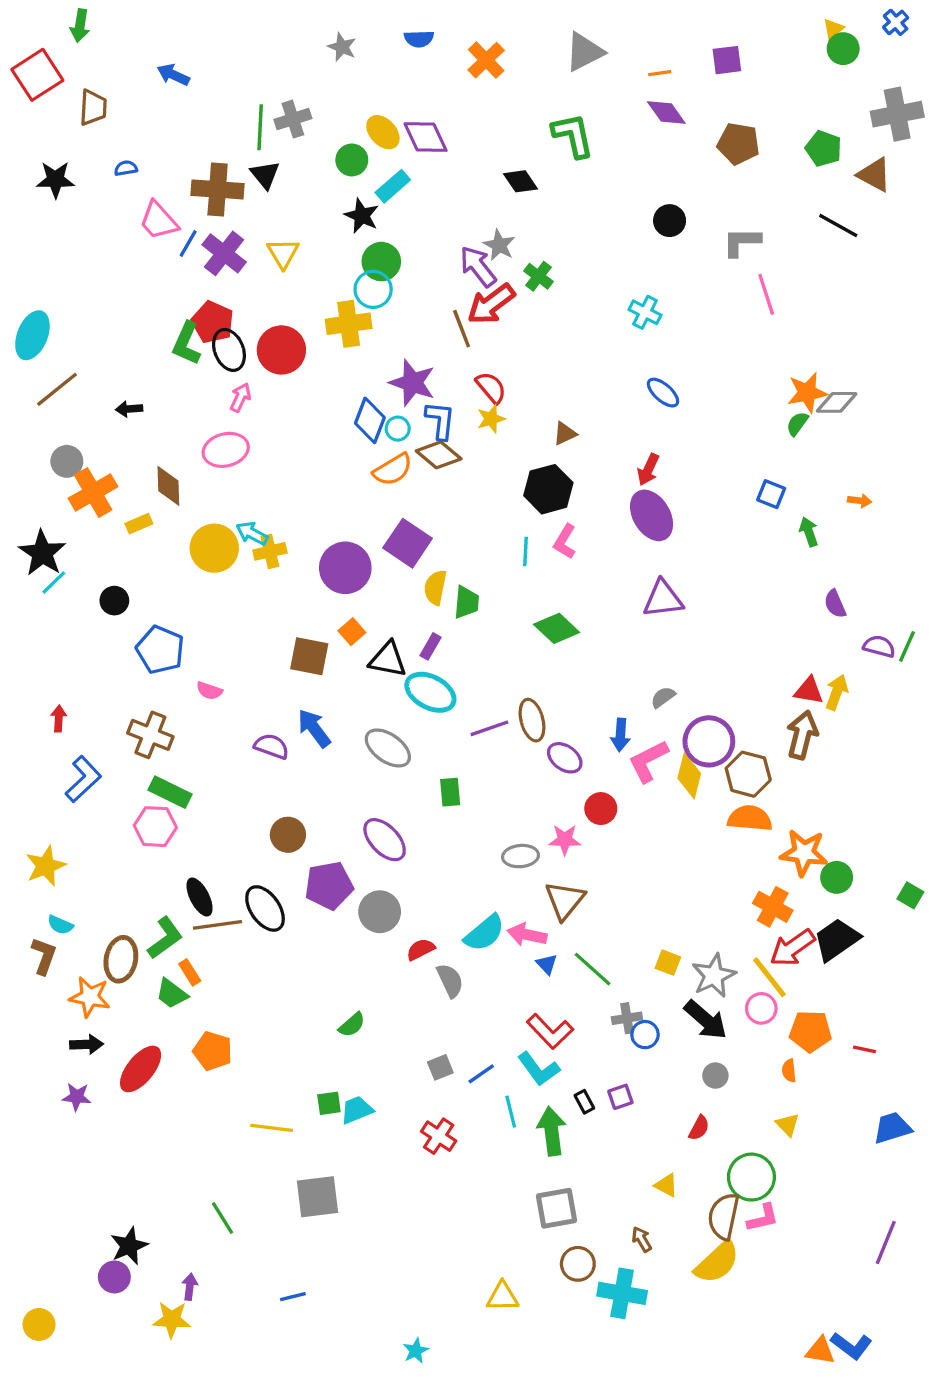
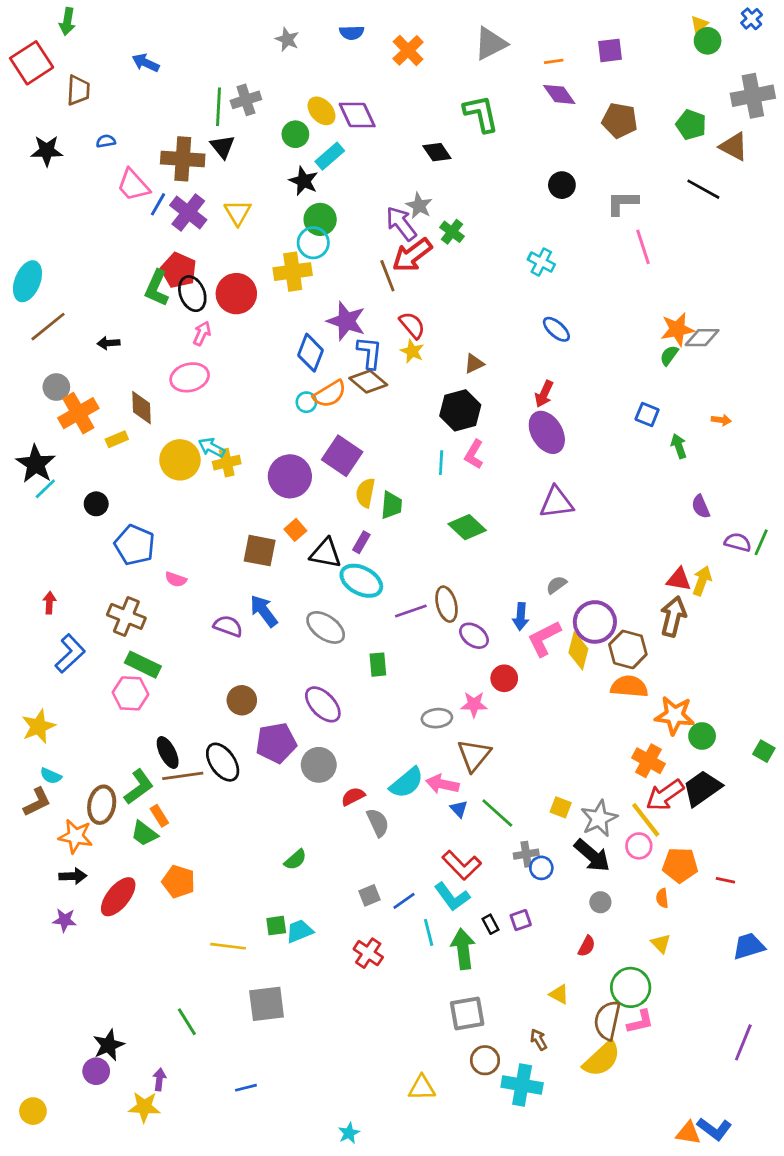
yellow star: (491, 419) -> (412, 351), turned -30
cyan circle: (398, 429) -> (306, 402), moved
brown L-shape: (44, 956) -> (37, 802), turned 44

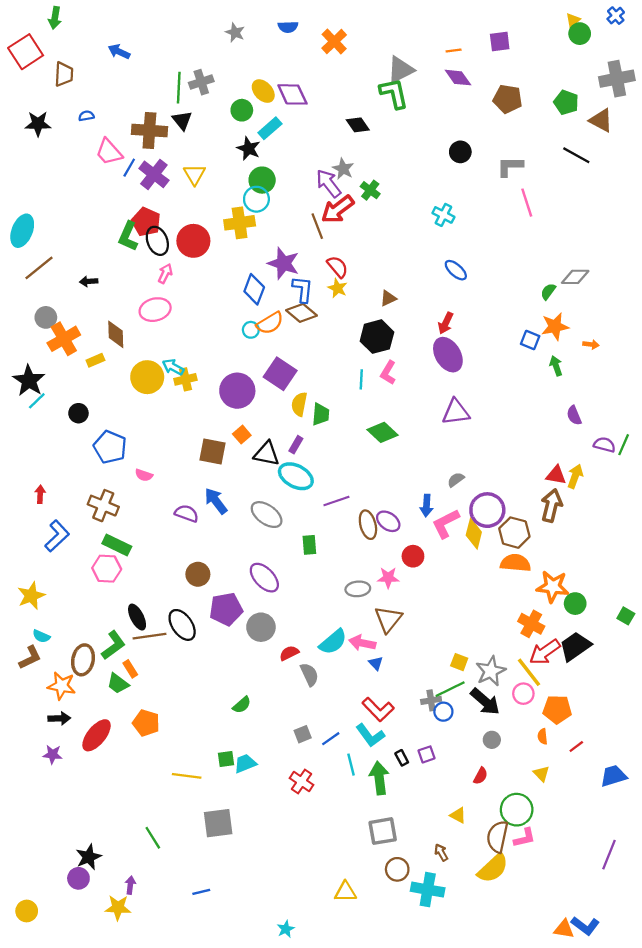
gray triangle: (490, 44) -> (401, 70), moved
orange star: (677, 329) -> (555, 326), moved
brown ellipse: (447, 604) -> (368, 525), moved
green line: (497, 813) -> (450, 689), moved, turned -68
red line: (725, 880) -> (576, 747), moved, turned -49

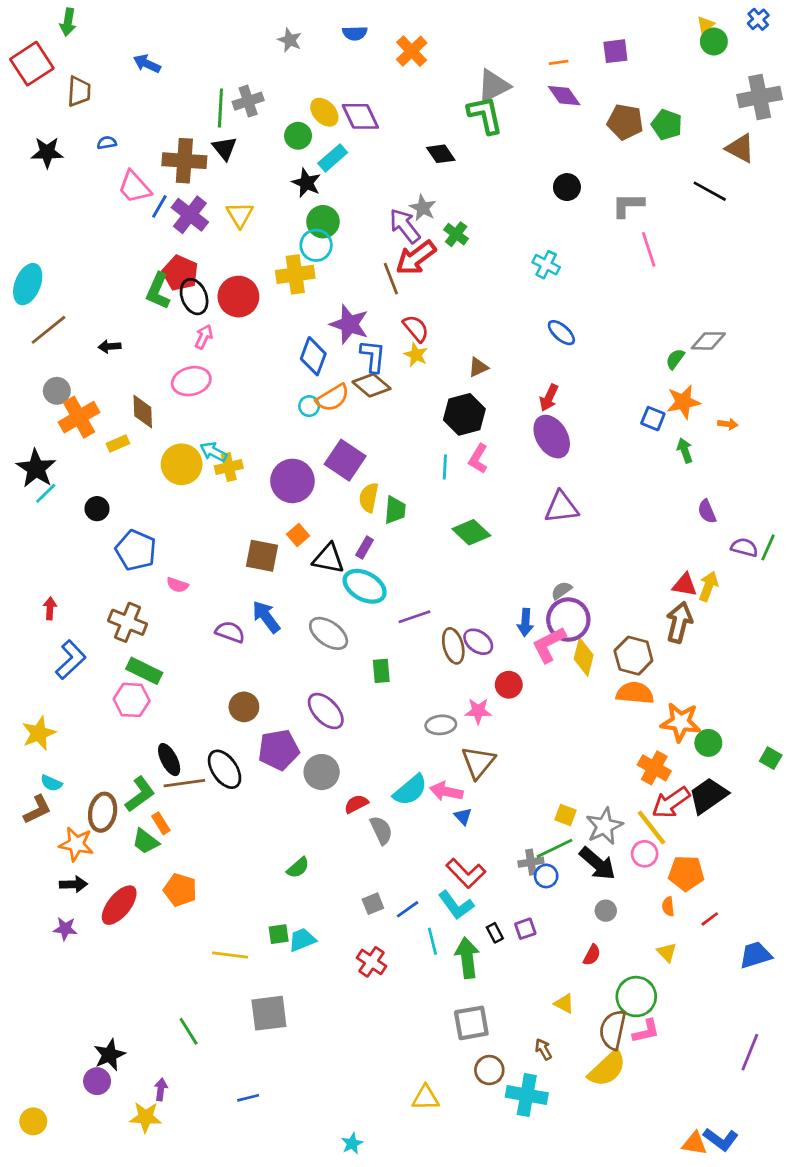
green pentagon: (566, 102) -> (667, 125), moved
purple circle: (487, 510) -> (568, 620), moved

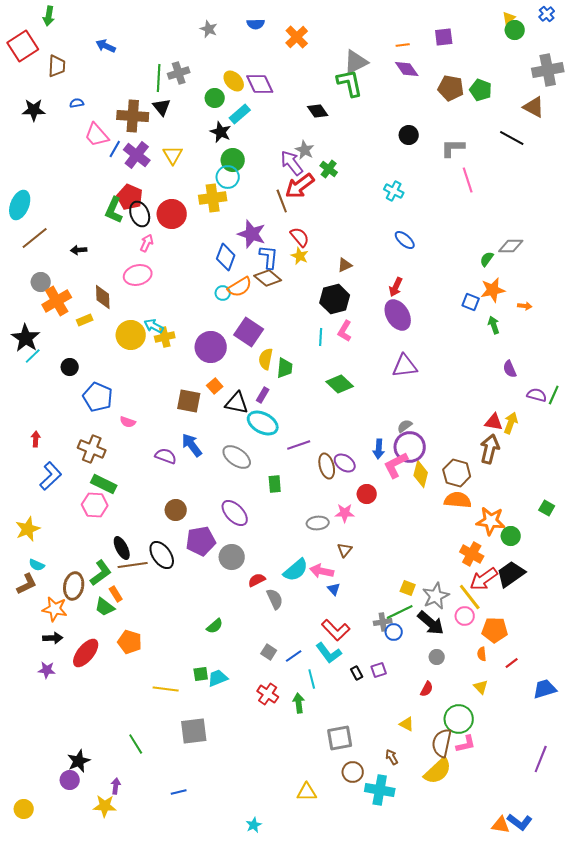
green square: (771, 758) -> (547, 508), moved
brown triangle: (478, 762) -> (345, 550), size x0.6
gray square: (373, 904) -> (269, 652), turned -35
green arrow: (467, 958) -> (299, 703), moved, size x0.7

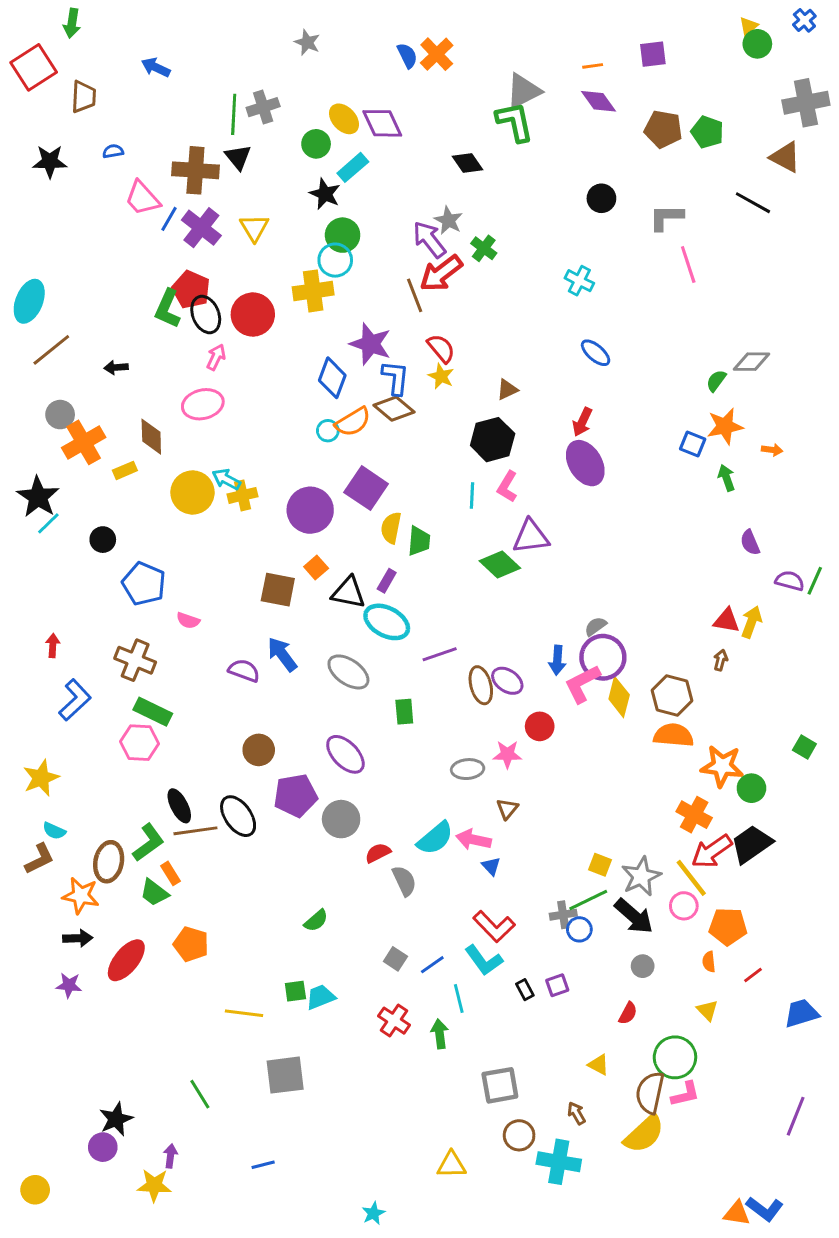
blue semicircle: (256, 24) -> (407, 56), moved, turned -114
purple triangle: (405, 366) -> (531, 537), moved
brown arrow: (490, 449) -> (721, 660), size x0.5

